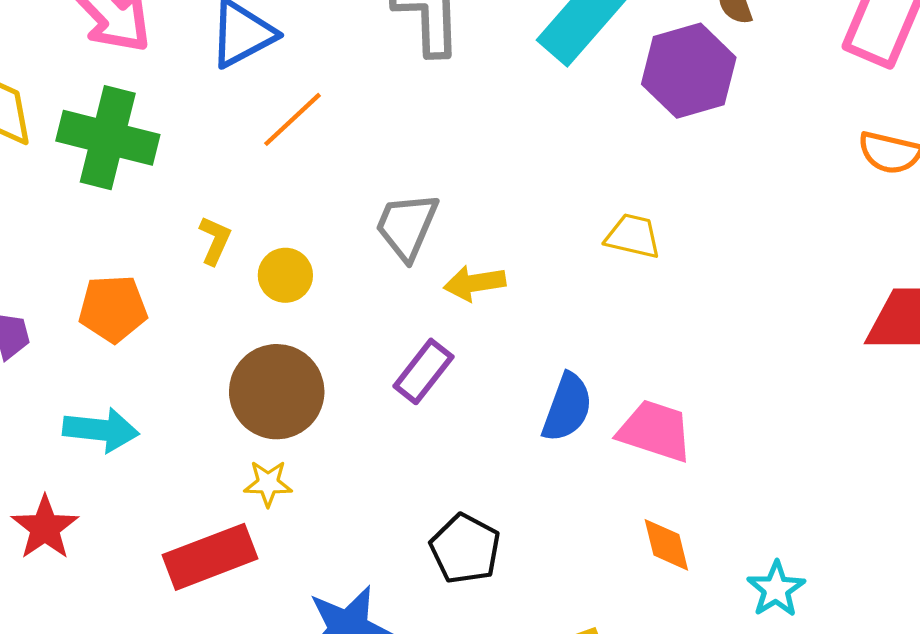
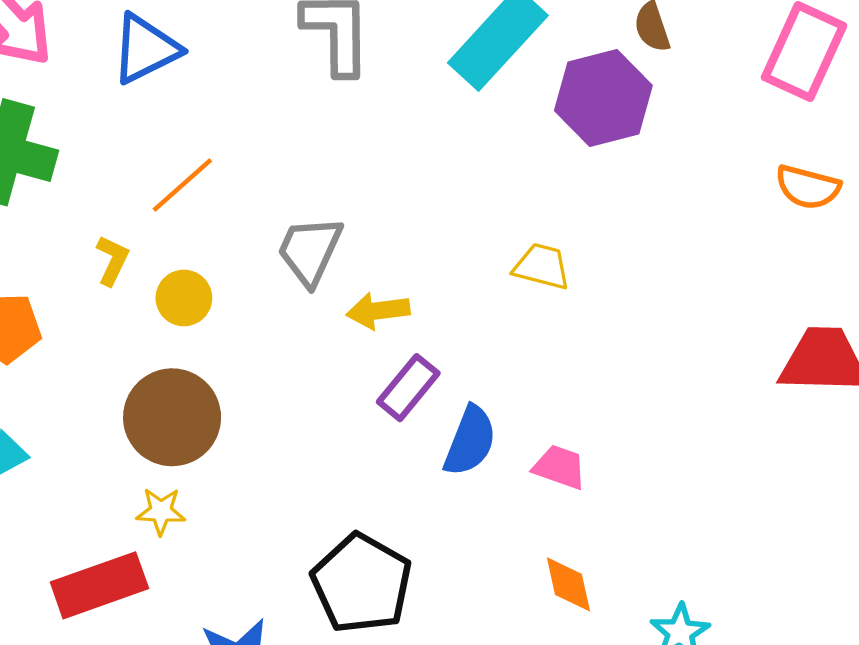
orange line: (293, 119) -> (182, 185), moved
purple rectangle: (423, 371) -> (408, 388), moved
pink trapezoid: (655, 431) -> (560, 467), size x0.7
black pentagon: (465, 549) -> (362, 583), size x1.4

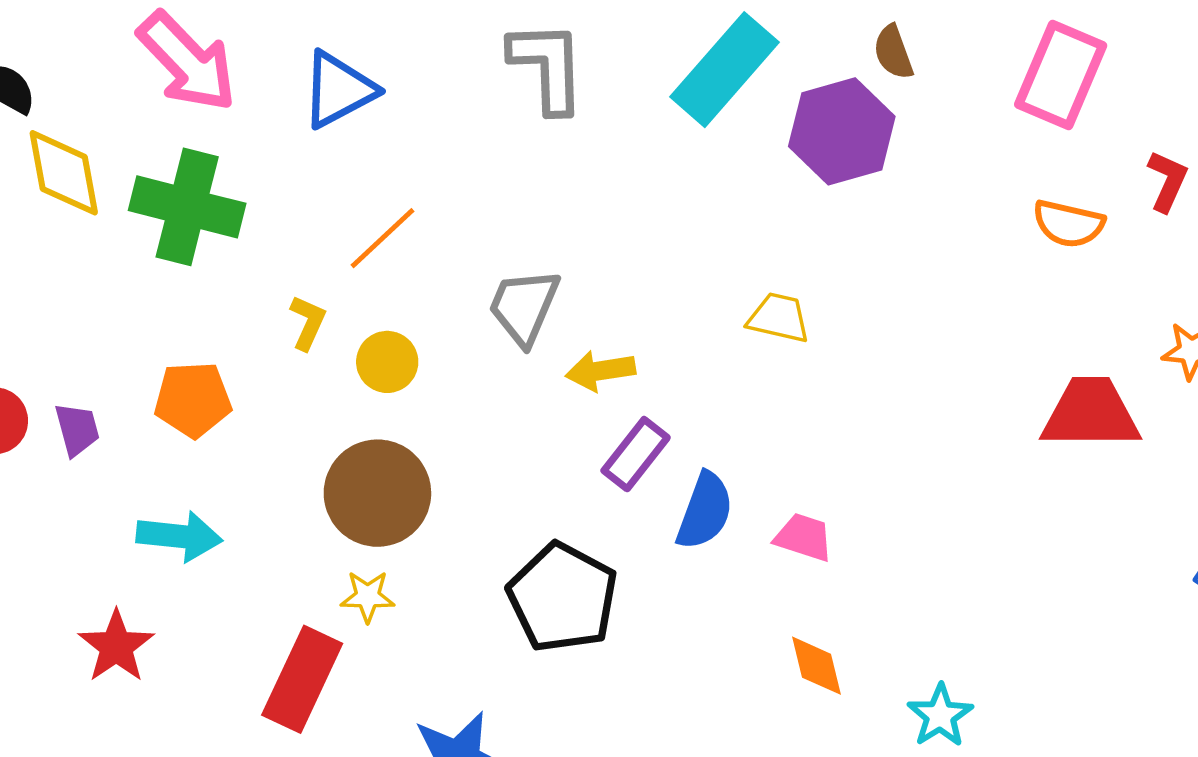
black pentagon: (362, 583) -> (563, 598), moved
red rectangle: (99, 585) -> (302, 679), turned -44

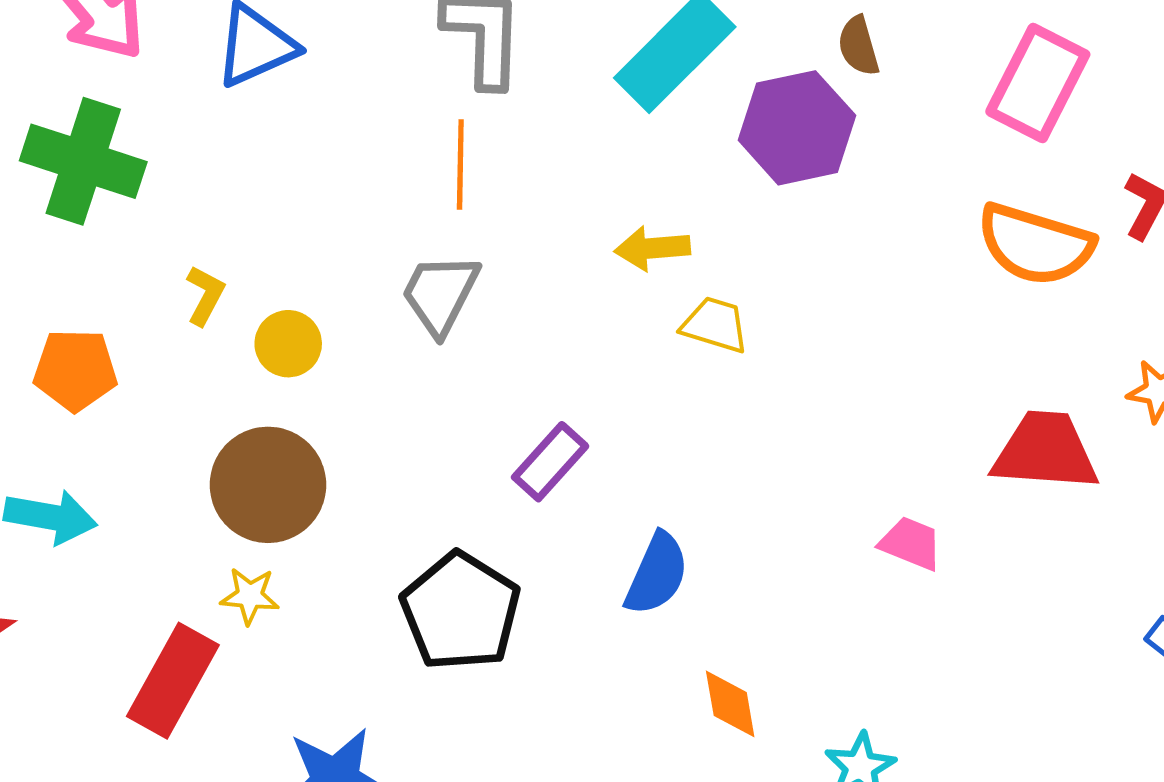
orange semicircle: (1068, 224) -> (1035, 244), size x1.5
orange line: (383, 238) -> (460, 164), moved, turned -50
yellow arrow: (600, 371) -> (652, 248), moved
blue semicircle: (705, 511) -> (657, 574), moved
pink trapezoid: (804, 537) -> (911, 543), moved

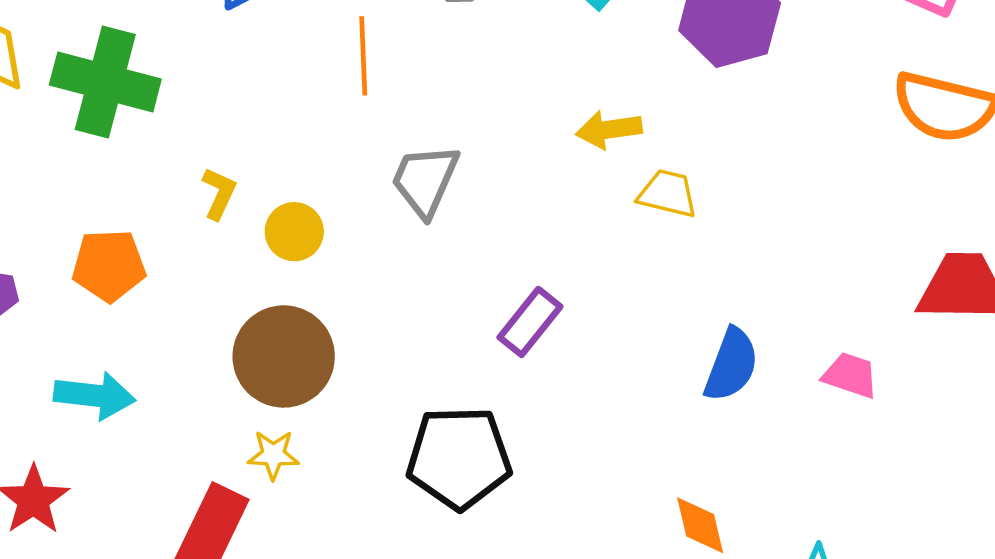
orange line: (460, 164) -> (363, 56), moved
blue semicircle: (657, 574) -> (731, 365), moved
black pentagon: (461, 611) -> (459, 458), turned -30

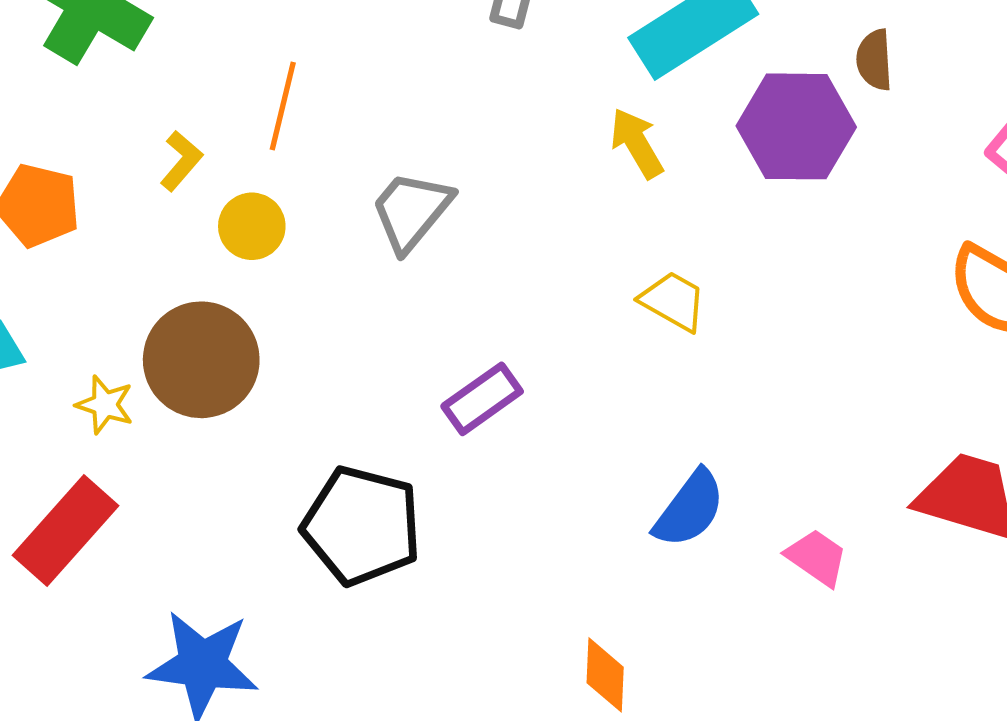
orange line: (363, 56) -> (283, 106), moved
yellow arrow: (609, 130) -> (637, 143), moved, turned 52
yellow star: (273, 455) -> (105, 405), moved

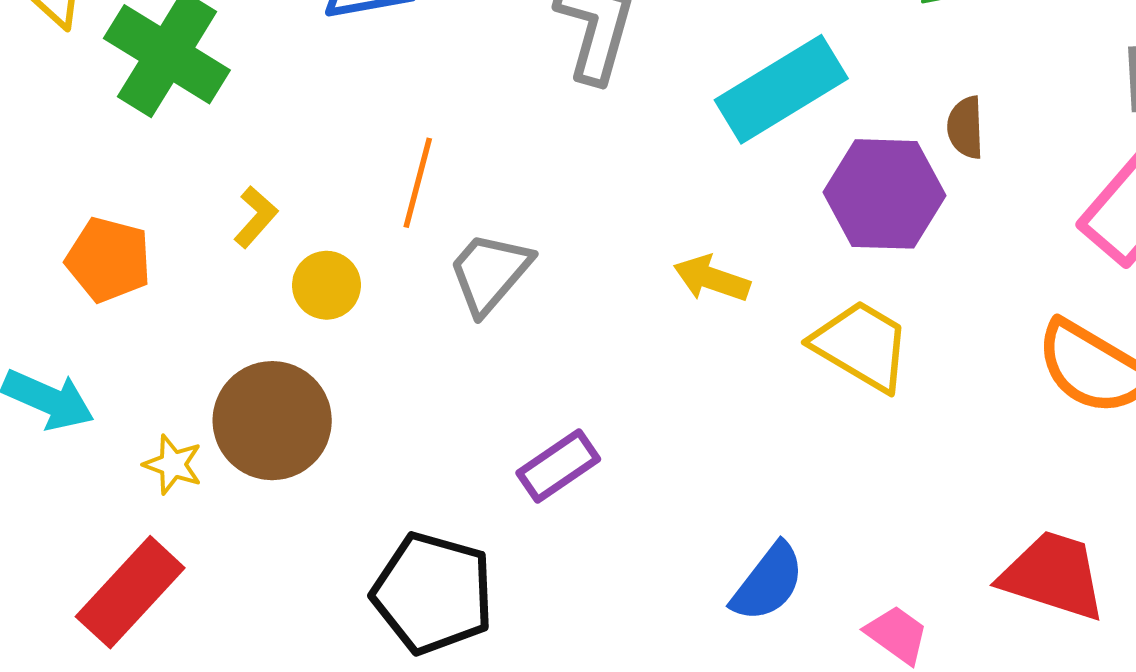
orange line: (283, 106) -> (418, 183), moved
yellow arrow: (637, 143) -> (712, 279), moved, turned -42
yellow trapezoid: (673, 301) -> (861, 346), moved, size x1.5

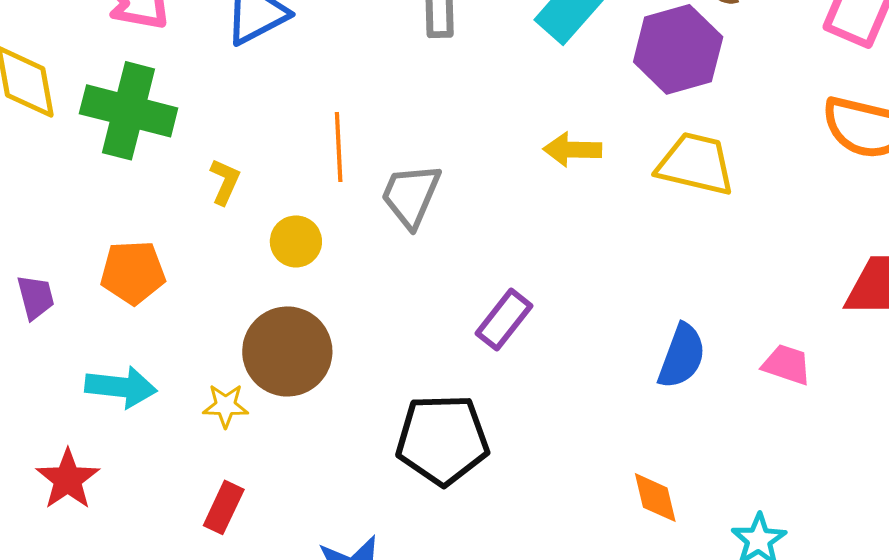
yellow L-shape: (256, 217) -> (225, 182), moved
red rectangle: (130, 592) -> (224, 507), size x0.6

